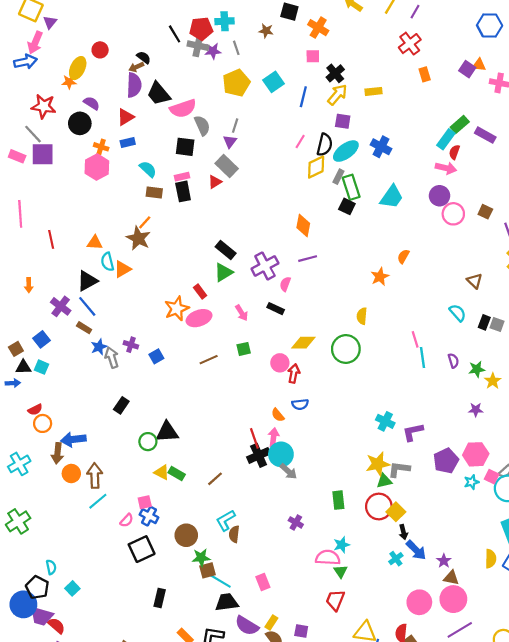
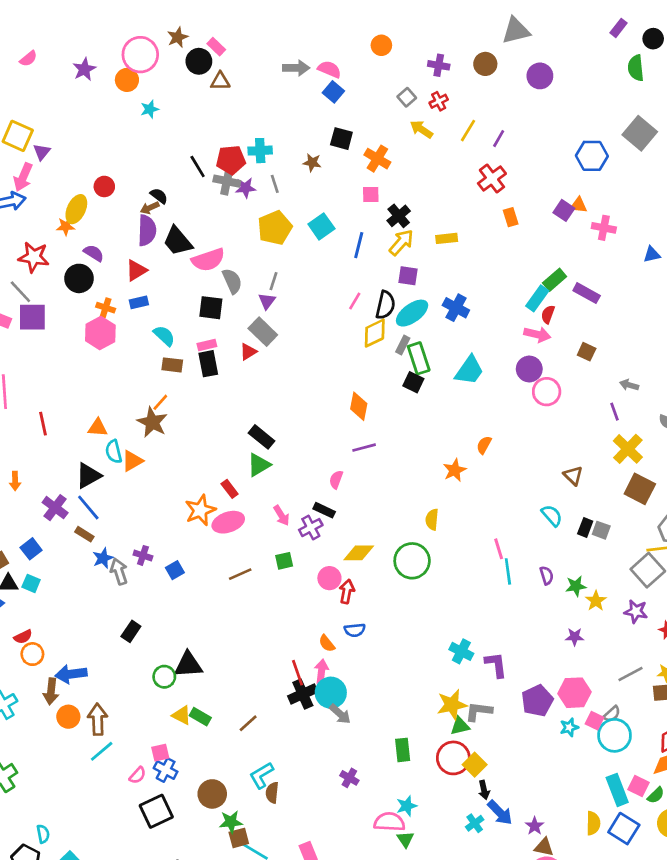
brown square: (485, 212) -> (587, 352), moved
purple cross: (265, 266) -> (311, 528), moved, size x0.7
purple L-shape: (413, 432) -> (496, 665), turned 95

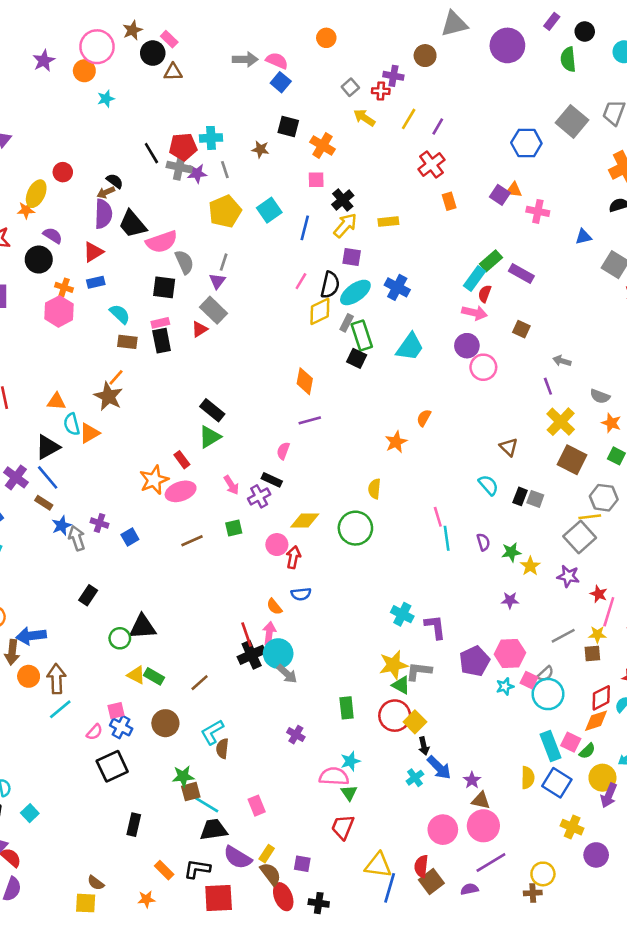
purple cross: (439, 65) -> (393, 76), moved
purple circle: (540, 76) -> (507, 45), moved, size x1.4
red cross: (439, 101) -> (381, 91), turned 30
green triangle: (460, 726) -> (401, 685), turned 42
brown circle: (212, 794) -> (165, 723), moved

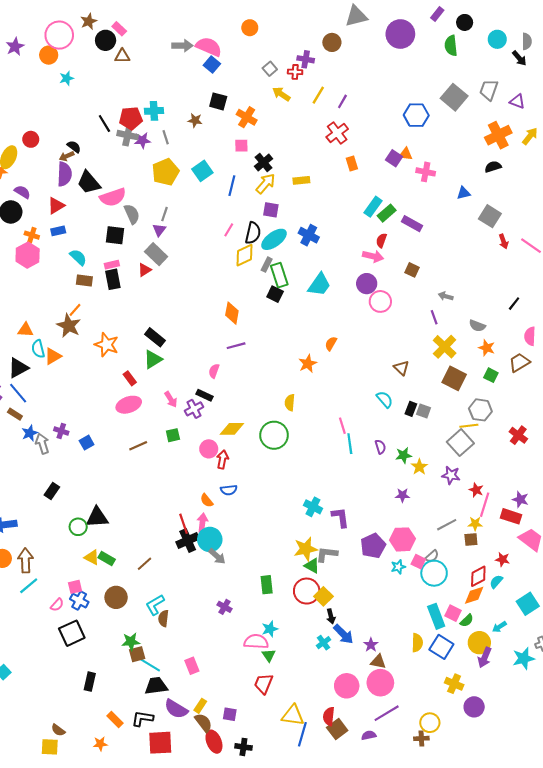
pink semicircle: (277, 61) -> (209, 47), size x1.4
cyan rectangle: (474, 279) -> (373, 207), moved
orange star: (154, 480) -> (107, 345), moved, turned -30

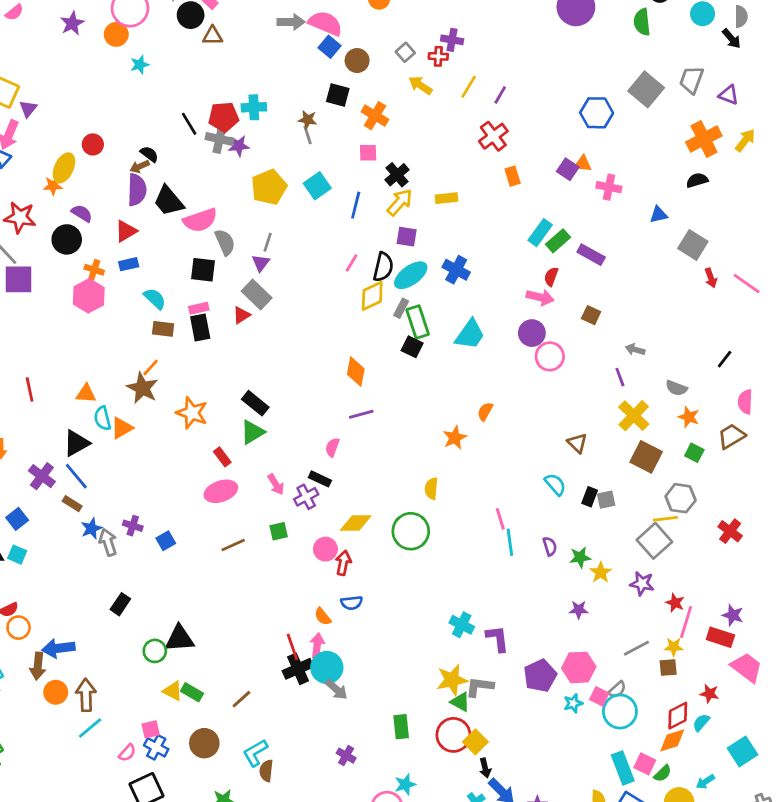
brown circle: (332, 42) -> (357, 61), moved
gray line: (166, 137) -> (308, 135), moved
gray square: (424, 411) -> (606, 500), turned -32

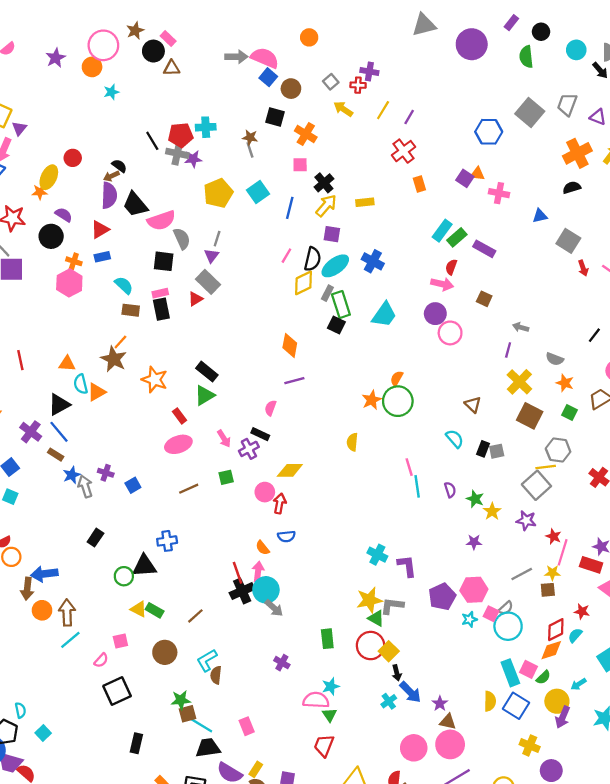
purple line: (620, 377) -> (508, 350), turned 35
green circle: (411, 531) -> (398, 401), moved
green star: (580, 557) -> (475, 499), turned 30
blue cross: (156, 747) -> (167, 541), moved, turned -36

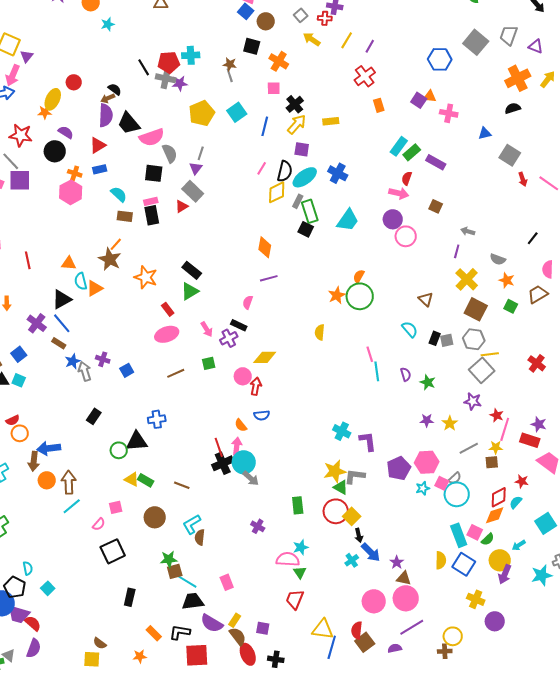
gray hexagon: (558, 450) -> (474, 339), moved
yellow star: (492, 511) -> (450, 423), moved
brown line: (195, 616) -> (182, 485), turned 63

